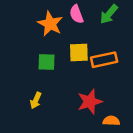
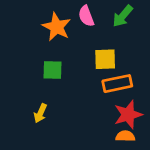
yellow square: (79, 53) -> (105, 59), moved
orange rectangle: (104, 60) -> (117, 84), moved
red star: (90, 102) -> (128, 115), moved

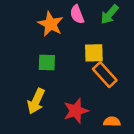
orange rectangle: (117, 84) -> (105, 75), turned 60
yellow arrow: (40, 113) -> (36, 101), size x1.5
red star: (128, 115) -> (76, 111), moved

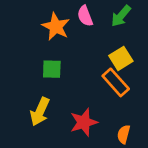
yellow square: (94, 53) -> (121, 58), moved, turned -30
orange semicircle: (112, 122) -> (124, 134), turned -77

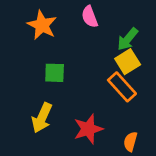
green arrow: (121, 16) -> (128, 39), moved
orange star: (56, 27) -> (42, 25), moved

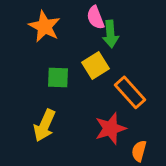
green arrow: (128, 39) -> (110, 34), moved, turned -45
yellow square: (128, 62) -> (95, 65), moved
red star: (88, 129) -> (110, 128), moved

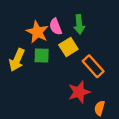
pink semicircle: (95, 17) -> (56, 27), moved
orange star: (44, 26) -> (37, 32), moved
yellow arrow: (44, 125) -> (17, 60), moved

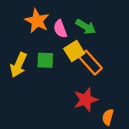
green arrow: (79, 24) -> (86, 27), turned -54
orange star: (37, 32) -> (37, 21), moved
orange rectangle: (93, 66) -> (90, 63), moved

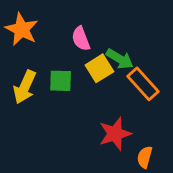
orange star: (37, 21) -> (22, 29), moved
green arrow: (86, 27) -> (120, 59), moved
orange rectangle: (90, 63) -> (143, 84), moved

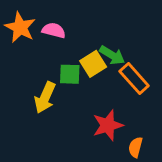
pink semicircle: (81, 39) -> (54, 30), moved, turned 125
green square: (61, 81) -> (70, 74), moved
yellow arrow: (25, 87) -> (45, 98), moved

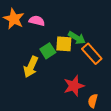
yellow square: (93, 64) -> (64, 44), turned 36
green square: (70, 74) -> (48, 51), turned -35

